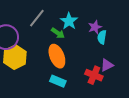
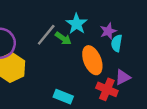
gray line: (37, 18) -> (46, 35), moved
orange ellipse: (57, 56) -> (92, 60), moved

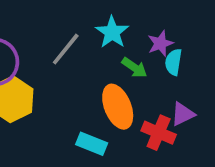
green arrow: (63, 38) -> (134, 68), moved
orange ellipse: (92, 60) -> (118, 107), moved

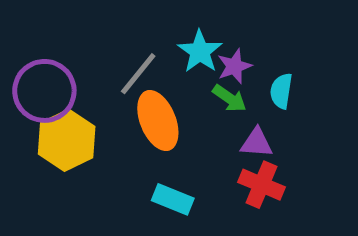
purple star: (160, 43) -> (234, 66), moved
orange ellipse: (118, 107) -> (158, 121), moved
purple triangle: (183, 114) -> (257, 143), moved, turned 30

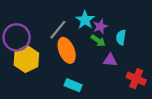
red cross: (261, 185) -> (136, 79), moved

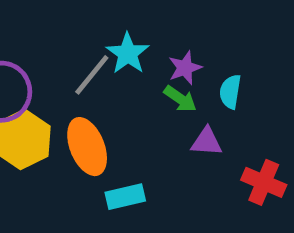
cyan star: (85, 20) -> (128, 53), moved
orange ellipse: (67, 50) -> (87, 147), moved
cyan rectangle: (73, 85) -> (125, 197), turned -35

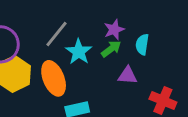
cyan star: (128, 53) -> (79, 52), moved
green arrow: (180, 99) -> (111, 49), turned -72

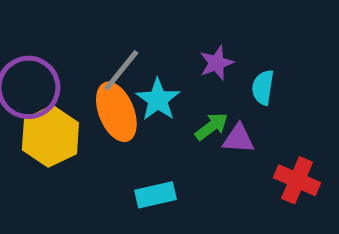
green arrow: (111, 49) -> (212, 126), moved
orange ellipse: (54, 78) -> (116, 112), moved

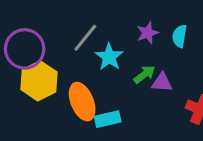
cyan semicircle: (263, 87) -> (179, 36), moved
orange ellipse: (116, 112) -> (82, 102), moved

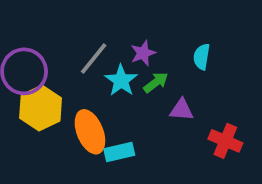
purple star: (148, 33) -> (143, 53), moved
green arrow: (144, 74) -> (156, 82), moved

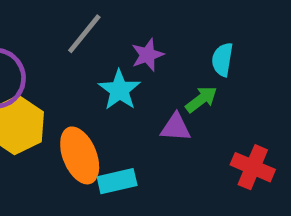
gray line: (94, 59) -> (84, 34), moved
green arrow: (156, 82) -> (201, 99), moved
purple triangle: (181, 110) -> (176, 127), moved

